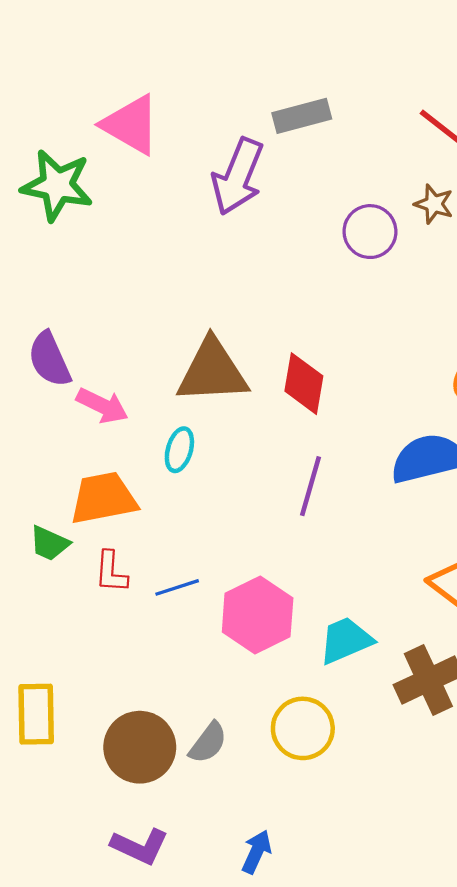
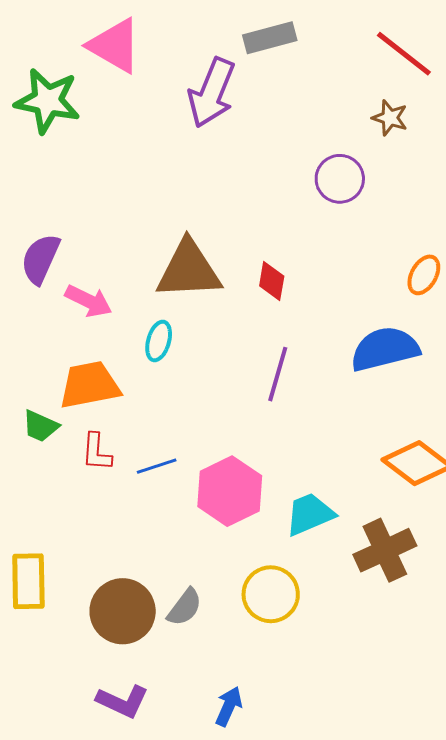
purple circle: (370, 232) -> (340, 179), moved
purple semicircle: (49, 359) -> (40, 259), turned 48
red diamond: (304, 384) -> (272, 281), size x0.7

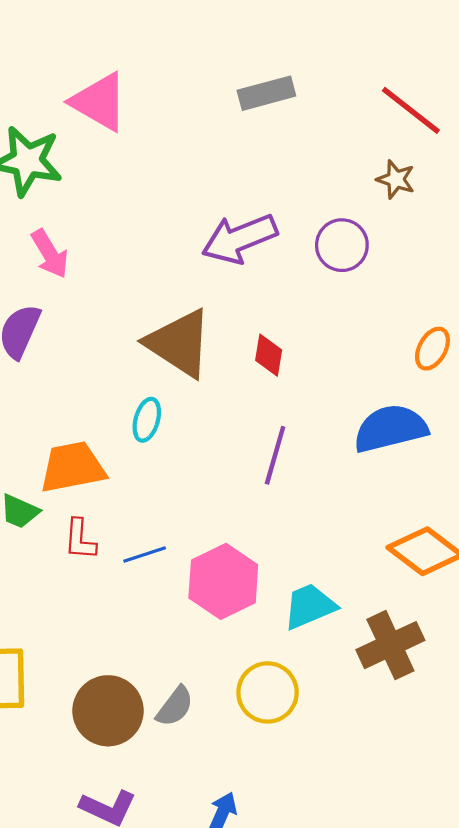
purple arrow: (212, 93) -> (240, 239), moved, turned 46
brown triangle: (189, 270) -> (179, 343), turned 36
pink arrow: (89, 301) -> (50, 254), moved, turned 33

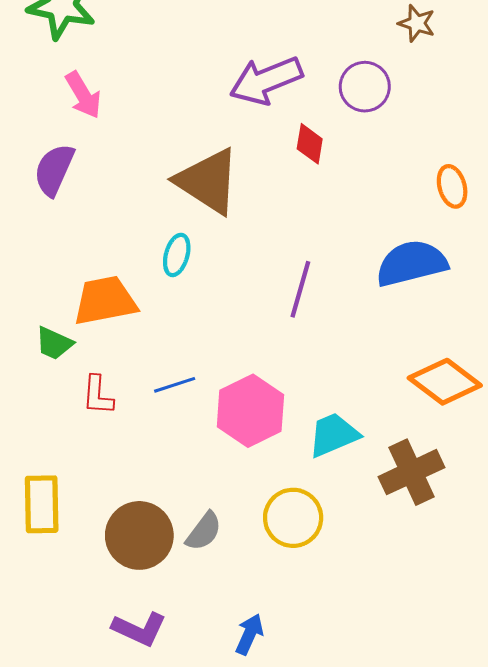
orange ellipse: (432, 349) -> (452, 186), turned -45
red diamond: (269, 355) -> (310, 144), moved
red L-shape: (80, 539) -> (98, 395), moved

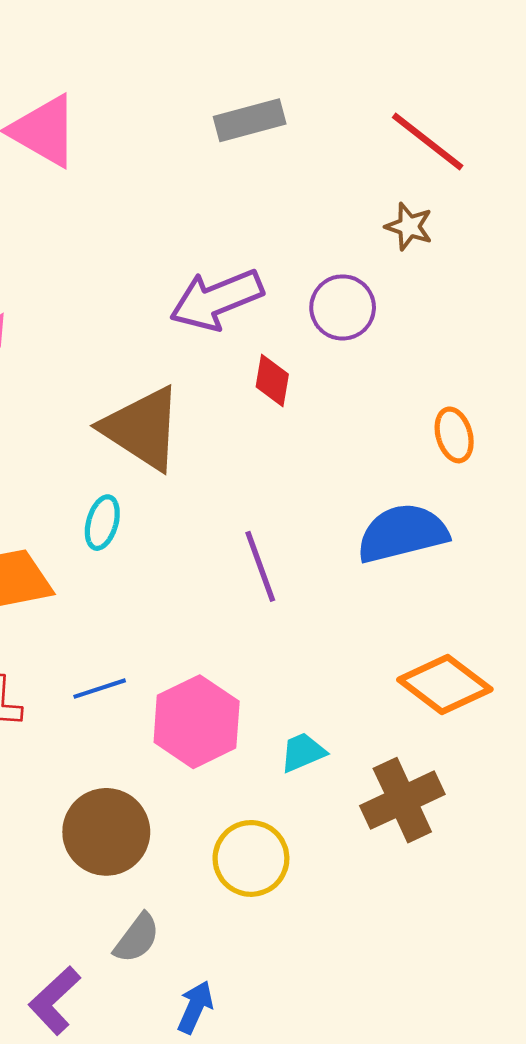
purple line: (300, 289) -> (260, 566), turned -36
cyan trapezoid: (334, 435) -> (303, 752), size x0.7
gray semicircle: (204, 531) -> (137, 938), moved
brown circle: (139, 535) -> (106, 832), moved
purple L-shape: (139, 629) -> (54, 1001), turned 112

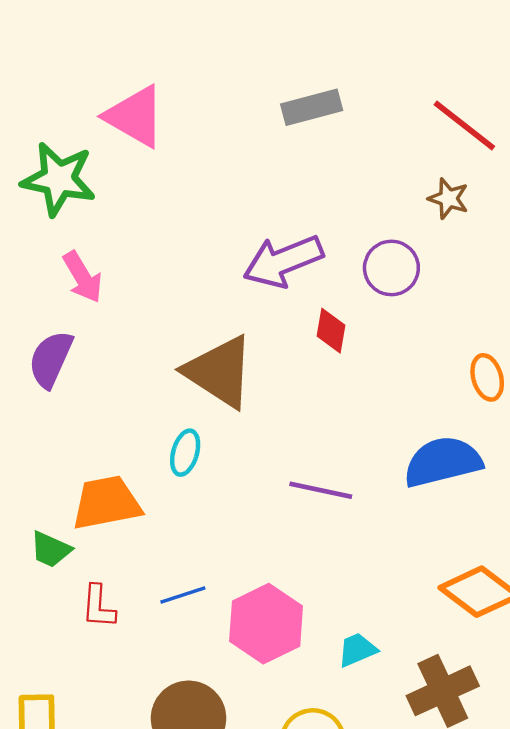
purple line: (260, 566) -> (321, 490), turned -58

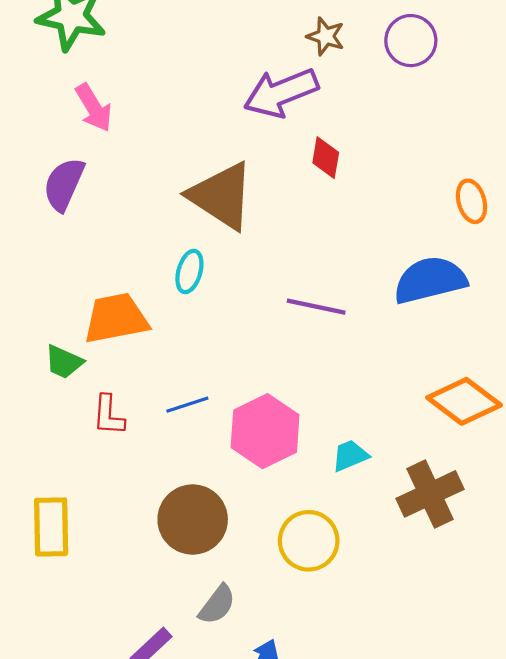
brown star: (448, 198) -> (326, 36), moved
purple circle: (391, 268) -> (411, 41), moved

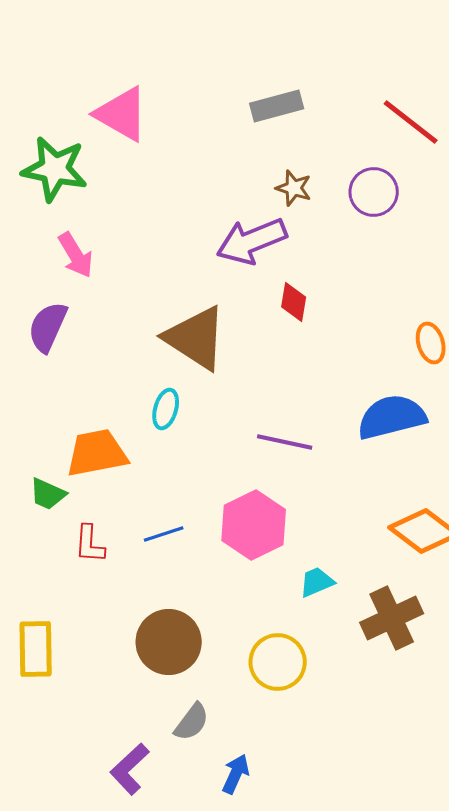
pink hexagon: (265, 431) -> (254, 525), moved

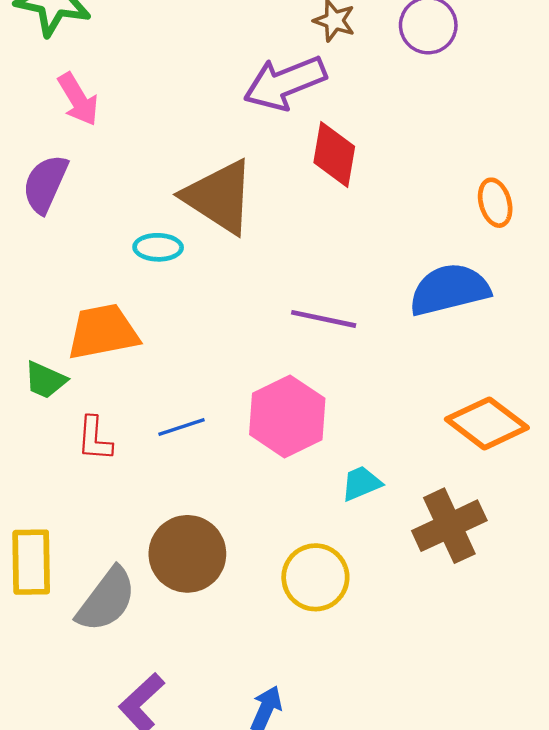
red diamond: (294, 302) -> (334, 154), size x1.4
cyan ellipse: (166, 409) -> (158, 247), moved, turned 75
gray semicircle: (192, 722) -> (106, 600), moved, size x1.5

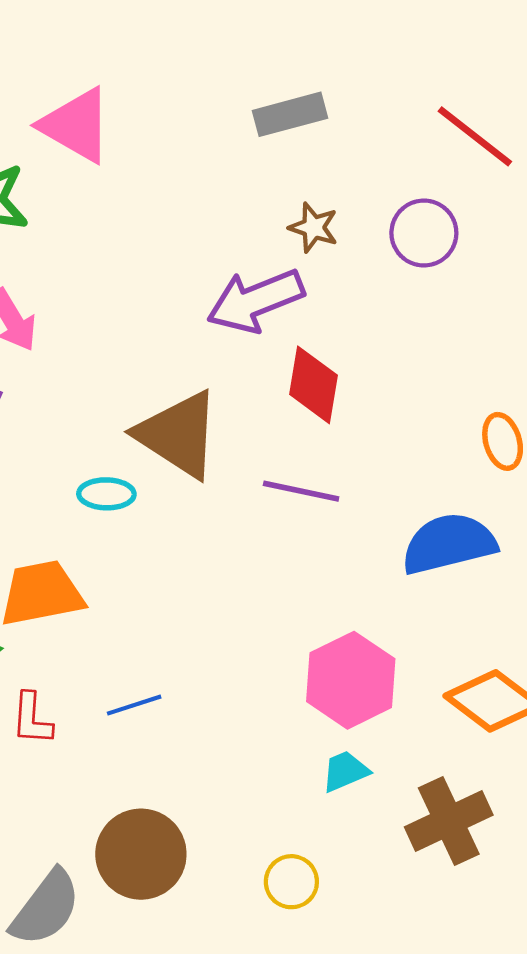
purple line: (324, 319) -> (301, 491), moved
pink hexagon: (287, 416) -> (351, 680), moved
yellow circle: (315, 577) -> (291, 882), size x0.7

